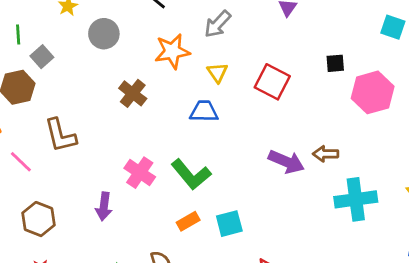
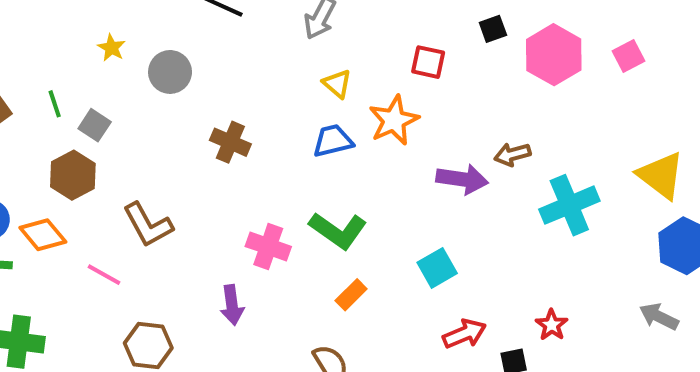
orange star: (172, 51) -> (394, 120), moved
red square: (272, 82) -> (428, 62), moved, size x0.7
cyan square: (229, 224) -> (437, 268), moved

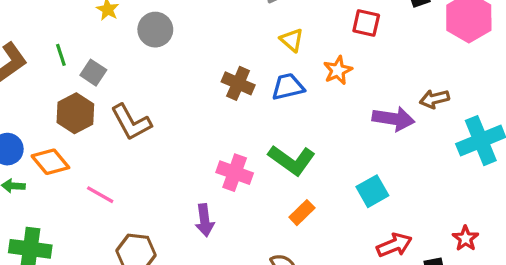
orange star: (394, 120) -> (338, 70), size x0.7
brown cross: (230, 142) -> (238, 83), moved
brown L-shape: (148, 225) -> (131, 122), moved

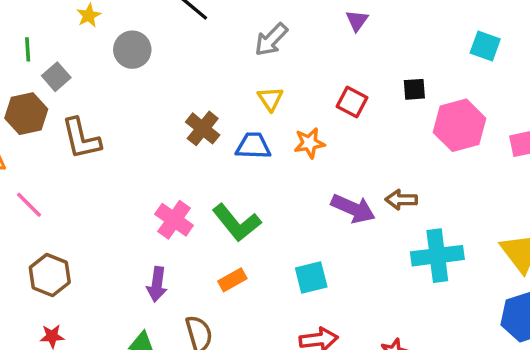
purple arrow: (205, 220) -> (157, 284), moved

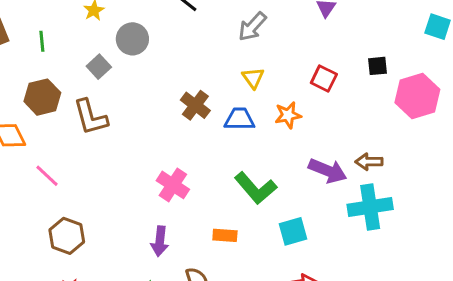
gray square: (56, 77) -> (99, 67), moved
green L-shape: (237, 223) -> (256, 188), moved
cyan cross: (437, 256) -> (370, 207), moved
orange rectangle: (232, 280) -> (225, 235), turned 35

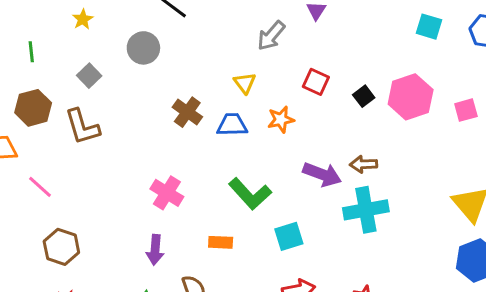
gray arrow: (252, 27) -> (271, 36), moved
gray circle: (132, 39) -> (143, 48), moved
black square: (377, 66) -> (364, 96), moved, turned -30

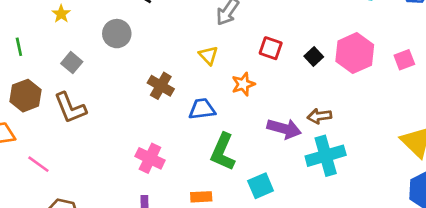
blue trapezoid: (232, 125) -> (202, 109), moved
green L-shape: (250, 194) -> (223, 152), turned 72

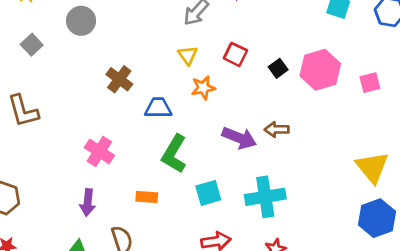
yellow triangle: (208, 55) -> (188, 55), moved
brown L-shape: (70, 108) -> (23, 111), moved
cyan cross: (326, 156) -> (265, 197), moved

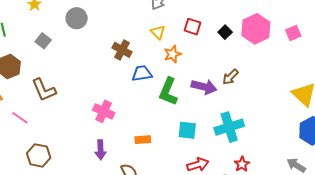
brown cross: (119, 79) -> (122, 50), moved
brown arrow: (277, 130) -> (230, 77), turned -36
green L-shape: (174, 154) -> (168, 92), moved
cyan square: (208, 193) -> (187, 130), turned 30

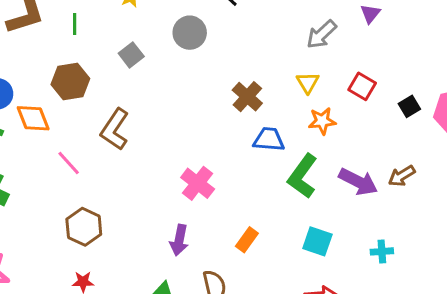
brown L-shape: (44, 90) -> (115, 129), turned 44
cyan cross: (229, 127) -> (382, 251), size x0.5
orange rectangle: (143, 140) -> (247, 240), turned -63

